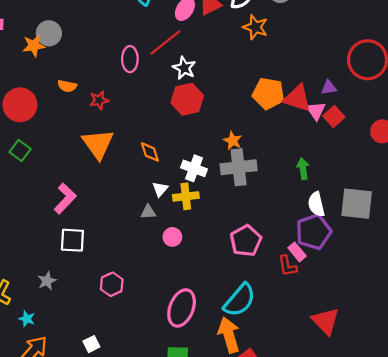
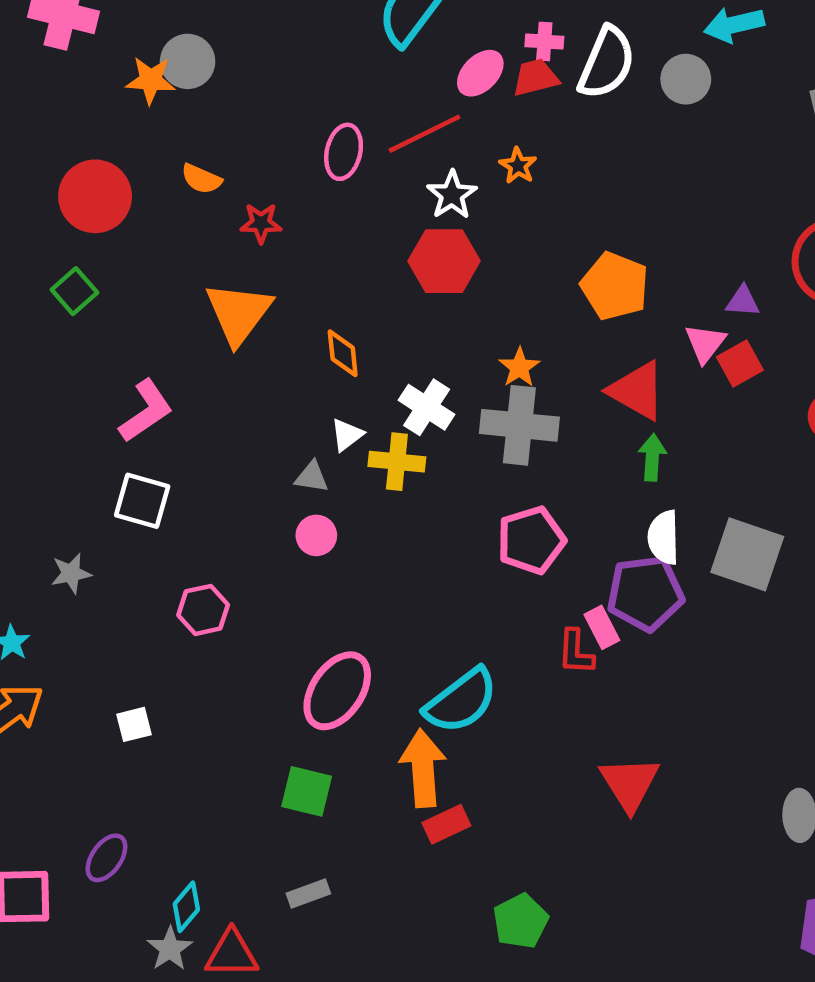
orange star: (255, 27) -> (518, 166), moved, size x0.7
red triangle: (297, 98) -> (637, 391), moved
pink circle: (172, 237) -> (316, 535), moved
pink pentagon: (246, 241) -> (531, 540), moved

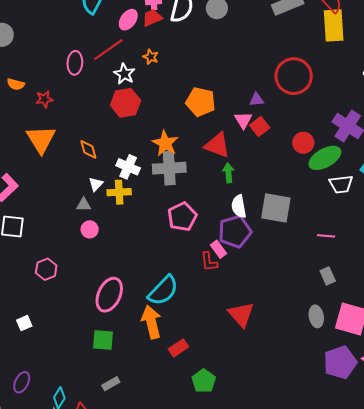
orange star: (519, 367) -> (165, 143), size x1.5
red rectangle: (446, 824) -> (178, 348), moved

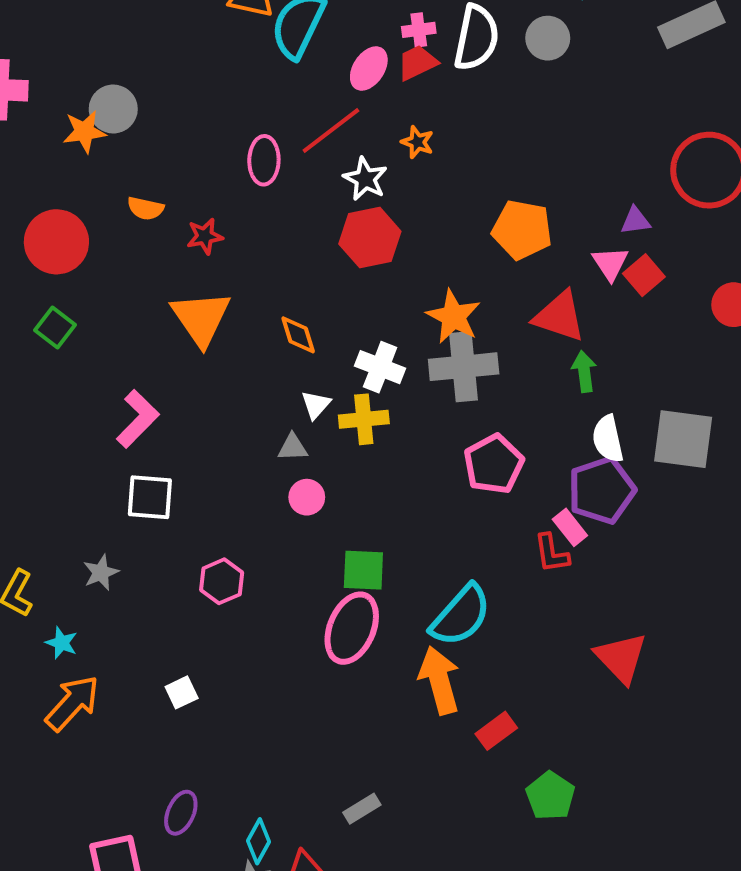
green square: (103, 340) -> (363, 570), moved

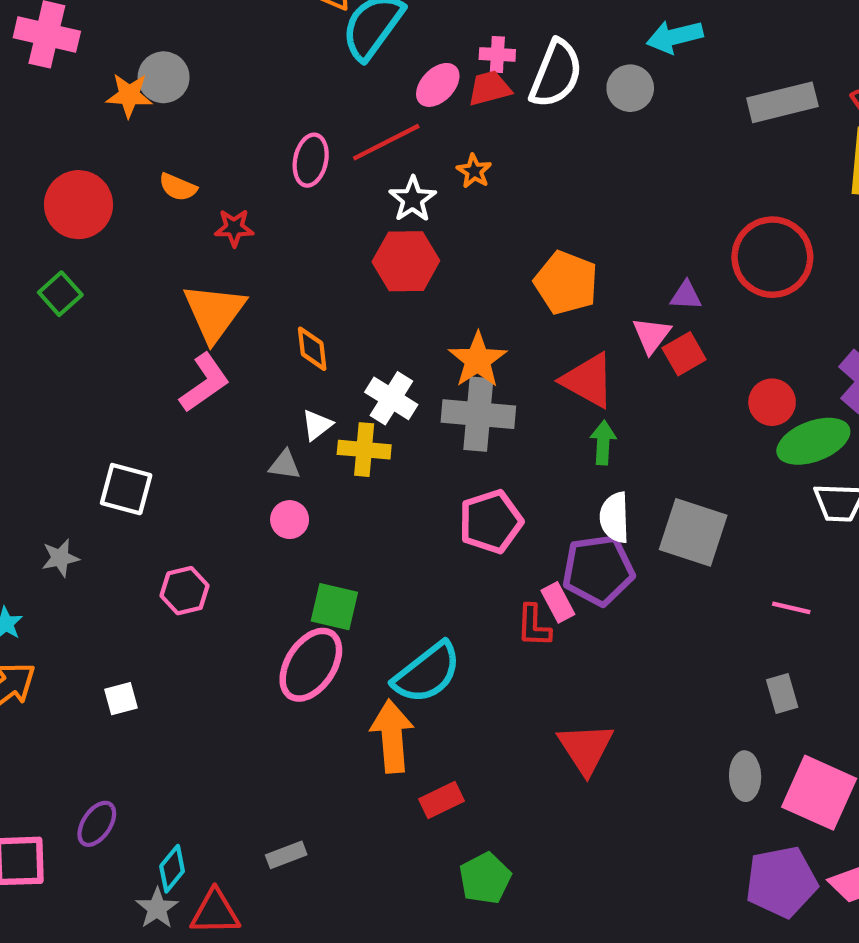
pink L-shape: (138, 419) -> (205, 383), moved

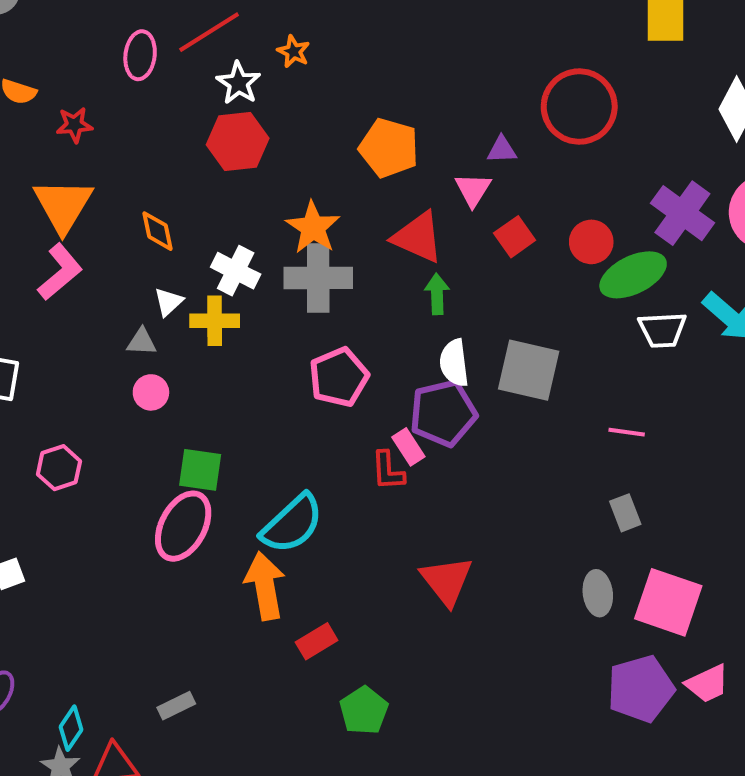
red square: (684, 354) -> (515, 237), moved

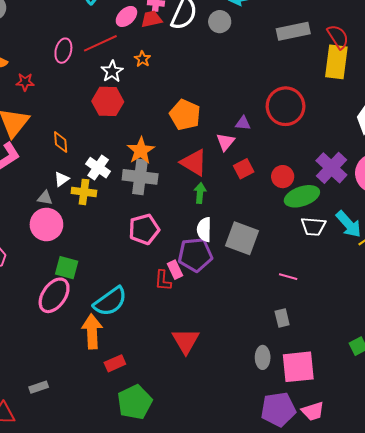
pink circle: (151, 392) -> (46, 224), size x1.8
pink square: (668, 602) -> (298, 367), turned -32
green pentagon: (364, 711) -> (135, 402), size x1.4

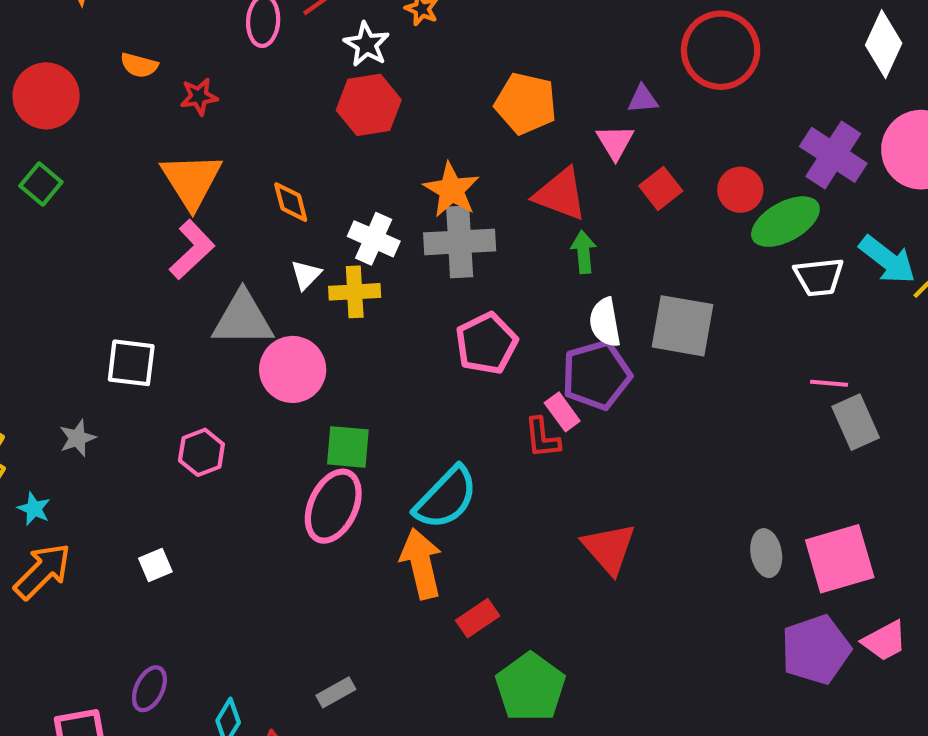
gray triangle: (45, 198) -> (243, 319), moved, size x2.0
pink line: (288, 277) -> (829, 383), moved
gray rectangle: (282, 318) -> (856, 422), moved, size x1.4

